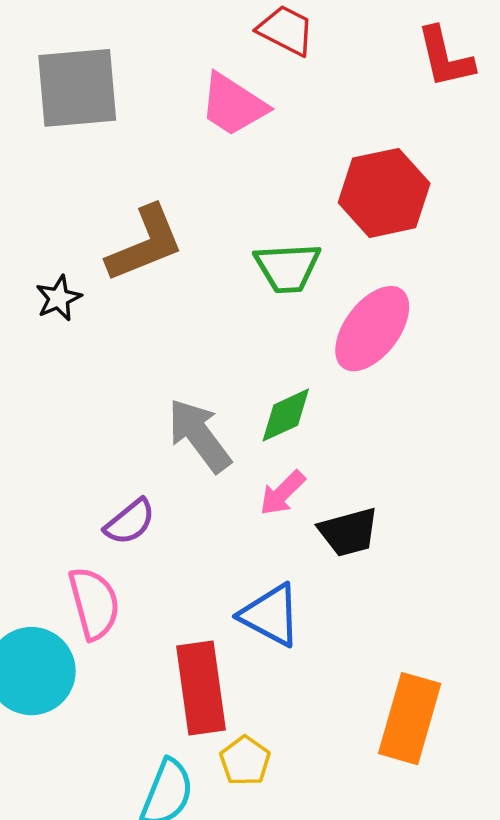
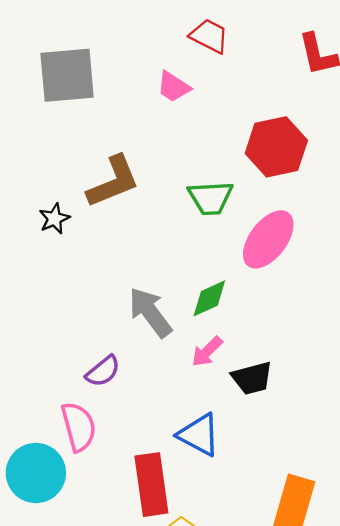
pink trapezoid: (233, 105) -> (173, 87), size x0.7

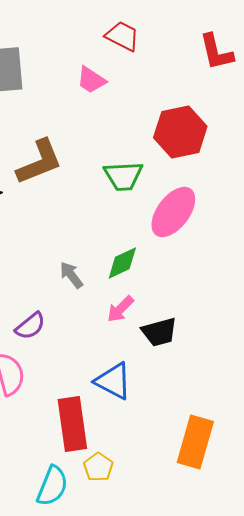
gray arrow: (150, 312) -> (71, 275), size x0.6

